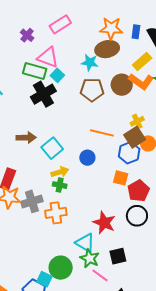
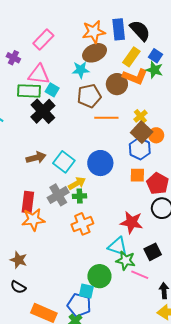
blue rectangle: (136, 32) -> (119, 29), size x1.5
orange line: (102, 133) -> (106, 118), moved
blue circle: (87, 158) -> (100, 163), size x1.6
gray cross: (32, 201) -> (58, 195), moved

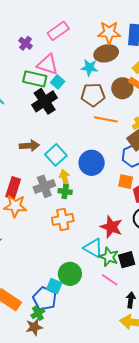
yellow arrow: (77, 183) -> (65, 178), turned -84
green star: (126, 261) -> (109, 257), moved

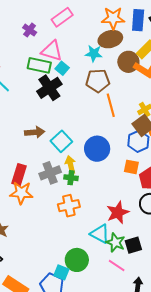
brown circle: (122, 88) -> (128, 62), moved
orange line: (106, 119) -> (111, 105), turned 65
red star: (111, 227) -> (118, 212), turned 30

